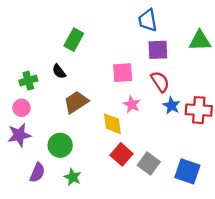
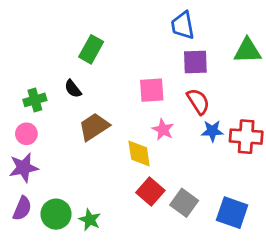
blue star: (172, 106) -> (212, 131), turned -30
green circle: (60, 145) -> (56, 214), moved
purple semicircle: (37, 173) -> (22, 208), moved

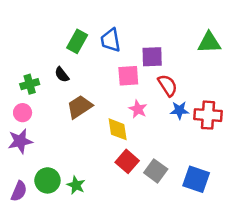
blue trapezoid: (183, 25) -> (111, 40), moved
purple square: (195, 62) -> (152, 57), moved
purple semicircle: (22, 208) -> (19, 191), moved

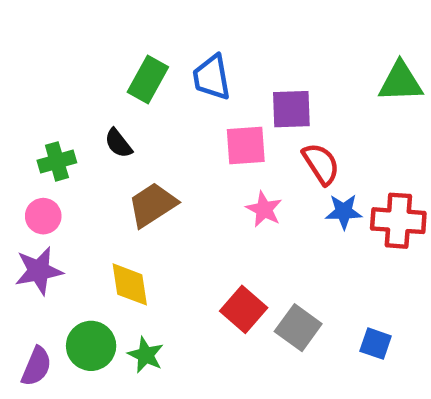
yellow diamond: (118, 129) -> (130, 284), moved
blue square: (196, 179) -> (376, 344), size x0.6

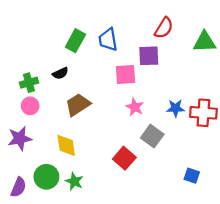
black semicircle: (118, 143) -> (60, 73), turned -77
red semicircle: (321, 164) -> (164, 28), moved, turned 65
pink circle: (43, 216) -> (30, 106), moved
gray square: (298, 328) -> (152, 136), moved

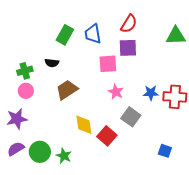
red semicircle: (164, 28) -> (129, 24), moved
black semicircle: (60, 73) -> (52, 63), turned 32
yellow diamond: (66, 145) -> (84, 125), moved
purple semicircle: (18, 187) -> (16, 149), moved, turned -144

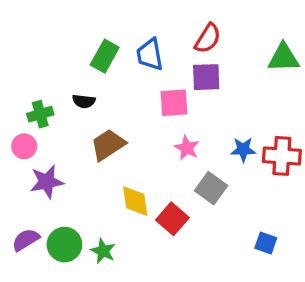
pink circle: (26, 91) -> (24, 146), moved
purple star: (17, 119) -> (47, 182), moved

